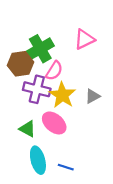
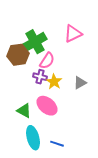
purple cross: (37, 89) -> (40, 77), moved, size x0.6
yellow star: (62, 95) -> (54, 82), size x0.7

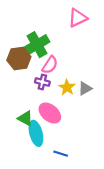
pink triangle: (73, 34) -> (78, 18), moved
yellow star: (54, 82) -> (67, 87), moved
cyan ellipse: (33, 138) -> (36, 133), moved

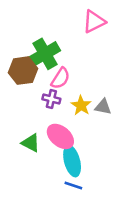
gray triangle: (85, 88) -> (103, 107), turned 40
cyan ellipse: (36, 133) -> (72, 161), moved

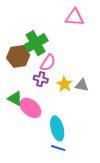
pink triangle: (94, 22) -> (75, 17), turned 30
pink ellipse: (60, 136) -> (30, 108), moved
green triangle: (31, 143) -> (15, 99), moved

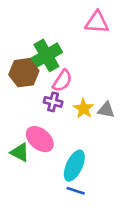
green triangle: (15, 99) -> (20, 152), moved
cyan ellipse: (57, 128) -> (74, 166), turned 40

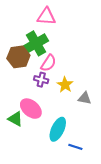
pink triangle: (97, 22) -> (46, 17), moved
gray triangle: (106, 110) -> (85, 98), moved
blue line: (76, 191) -> (75, 147), moved

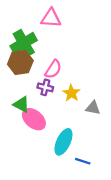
green cross: (36, 43) -> (24, 43), moved
green triangle: (15, 119) -> (21, 104), moved

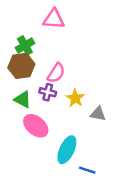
green cross: (24, 43) -> (25, 46), size x0.7
green triangle: (21, 104) -> (23, 99), moved

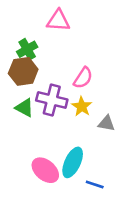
pink semicircle: (56, 73) -> (83, 78), moved
purple cross: (48, 92) -> (52, 100), size x1.6
pink ellipse: (36, 126) -> (45, 170), moved

